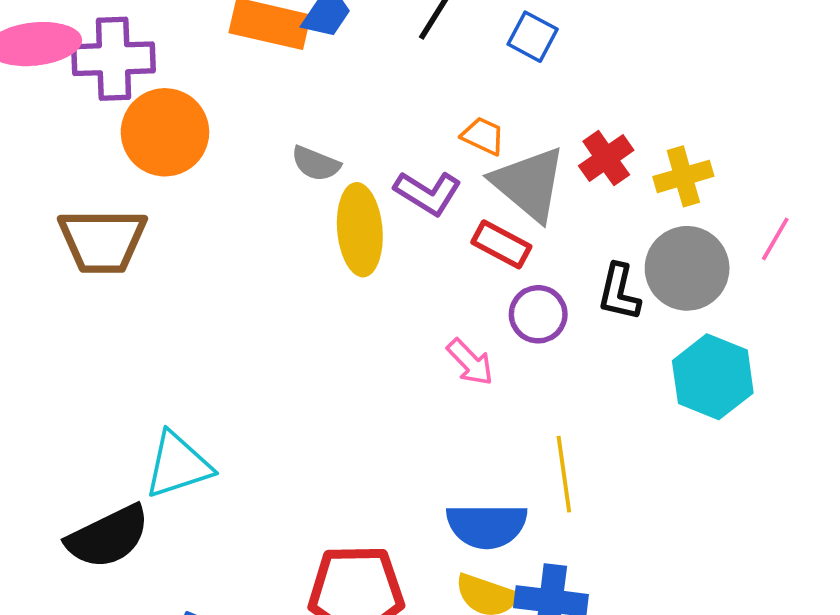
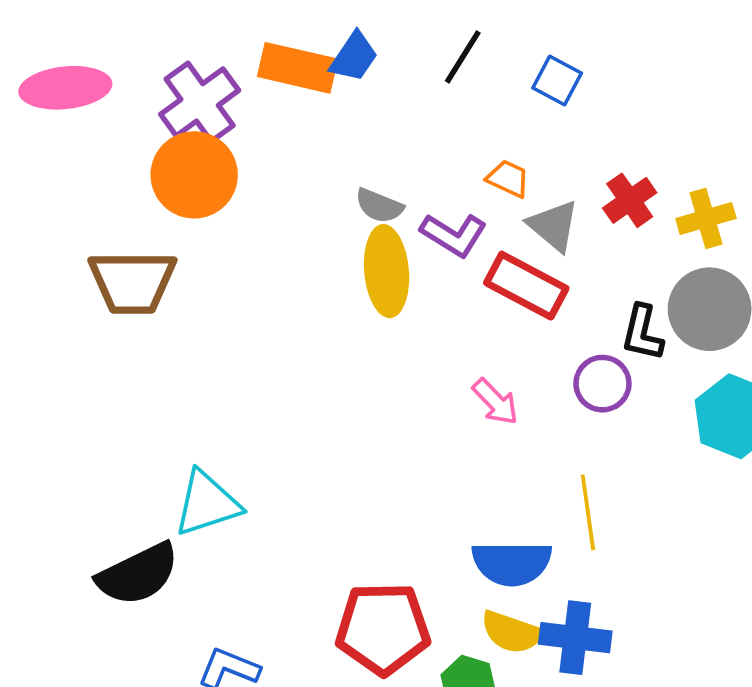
purple cross: (114, 59) -> (200, 102), moved, turned -34
gray semicircle: (316, 164) -> (379, 206), moved
gray triangle: (529, 184) -> (553, 226), size x0.7
red rectangle: (501, 244) -> (526, 286), size x1.4
purple circle: (538, 314) -> (602, 384), moved

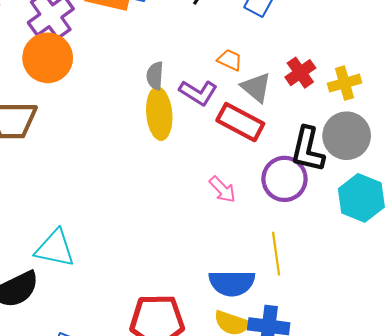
gray semicircle: (379, 206) -> (155, 76), turned 72
black L-shape: (642, 333) -> (308, 149), size x1.4
purple circle: (602, 384) -> (284, 179), size x1.4
cyan triangle: (207, 503) -> (55, 248), turned 30

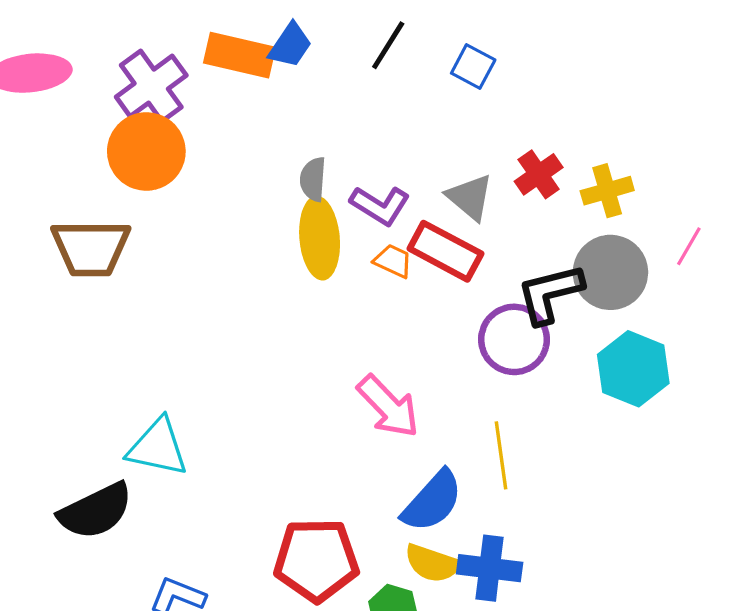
orange trapezoid: (230, 60) -> (393, 261), moved
black L-shape: (308, 149) -> (550, 294), turned 63
pink arrow: (222, 189) -> (388, 406), moved, size x1.5
blue semicircle: (232, 283) -> (432, 501), turned -48

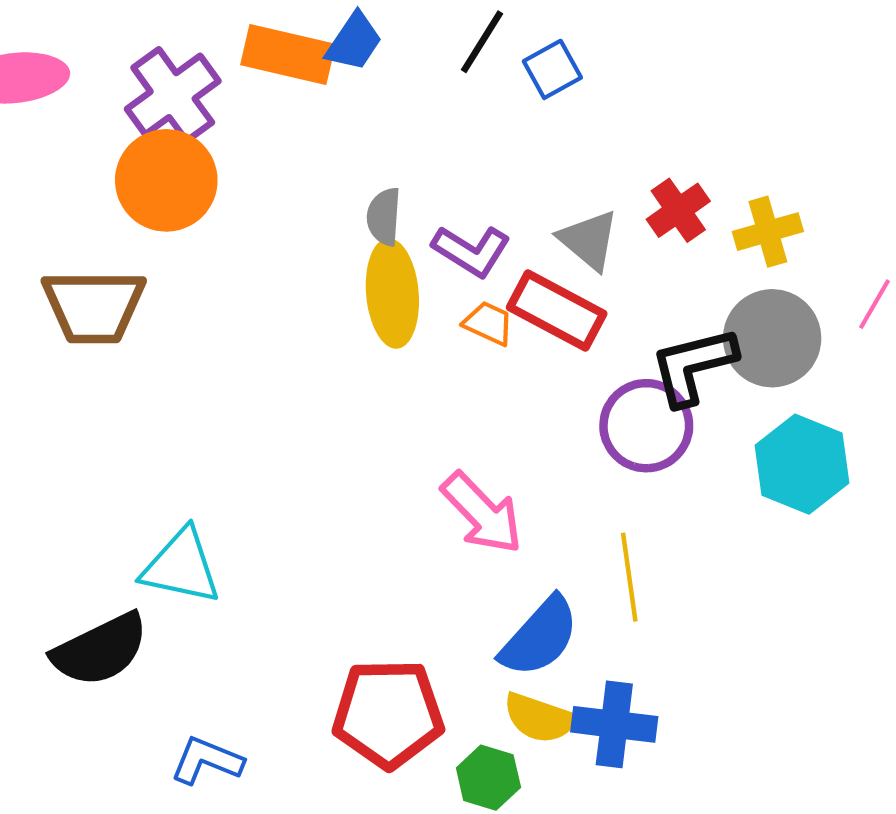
blue square: (473, 66) -> (552, 69), moved, turned 33

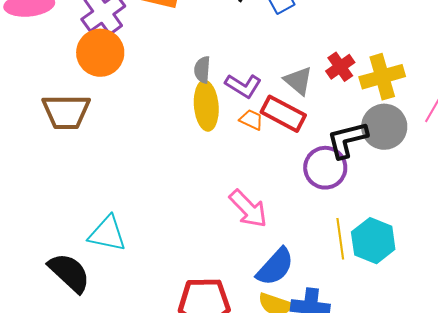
yellow cross: (768, 232) -> (382, 77), size x1.4
cyan hexagon: (802, 464) -> (373, 241), moved
yellow line: (629, 577) -> (340, 239), moved
black semicircle: (100, 650) -> (69, 273), turned -111

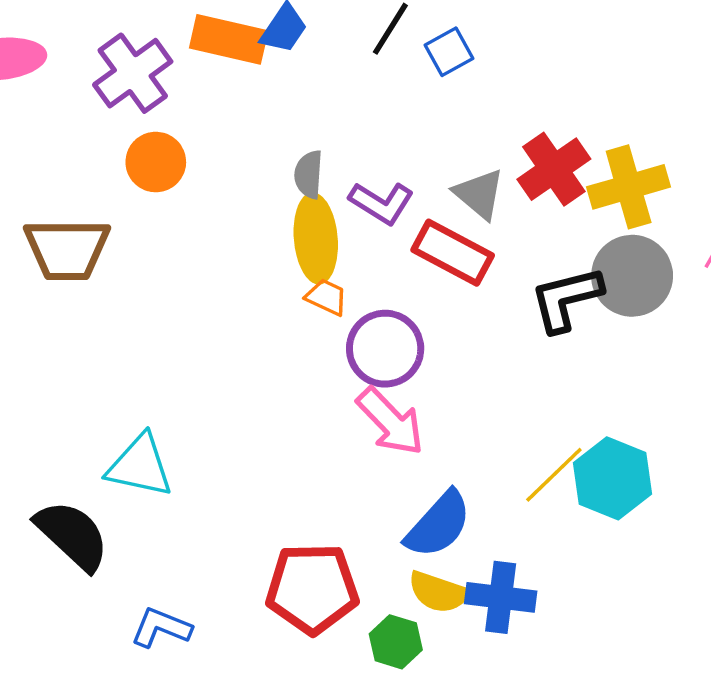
orange circle: (100, 53) -> (156, 162), moved, size x0.7
red cross: (340, 67) -> (554, 169), size x1.4
orange trapezoid: (251, 120) -> (326, 297), moved
purple circle: (325, 168) -> (385, 349), moved
yellow line: (340, 239) -> (554, 475), turned 54

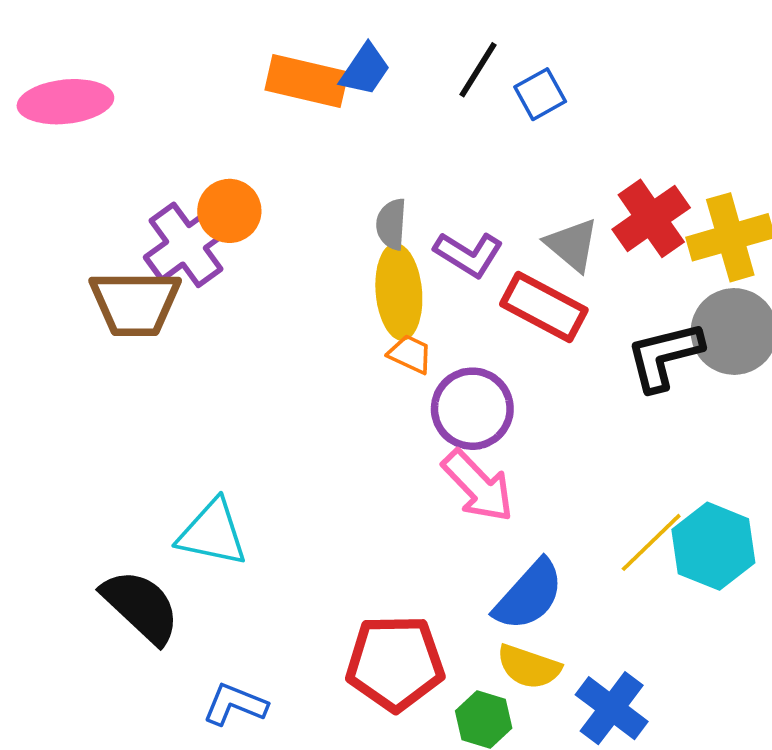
purple cross: (133, 73) -> (186, 245), moved
blue cross: (501, 597) -> (612, 708), moved, turned 30

